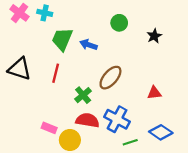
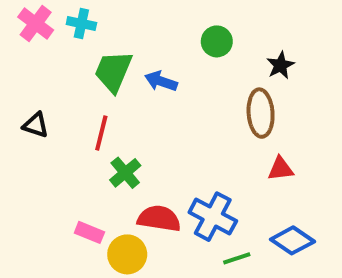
black triangle: (20, 69) -> (36, 125), size x0.6
brown ellipse: (110, 78) -> (261, 113), moved, turned -45
green cross: (83, 95) -> (125, 173), moved

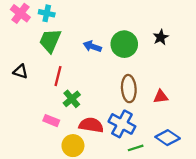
green circle: (217, 41) -> (124, 44), moved, size x1.5
green trapezoid: (113, 71) -> (50, 41), moved
brown ellipse: (261, 113) -> (129, 89), moved
pink rectangle: (89, 232) -> (51, 121), moved

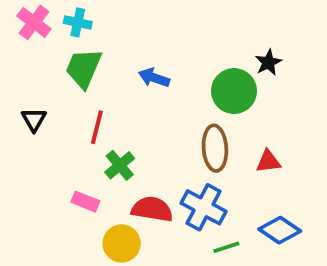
green circle: (124, 44) -> (234, 91), moved
black triangle: (20, 71) -> (34, 120), turned 42

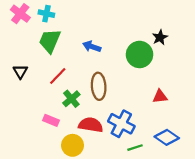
red line: (97, 127) -> (58, 76), turned 30
brown ellipse: (215, 148) -> (99, 86), moved

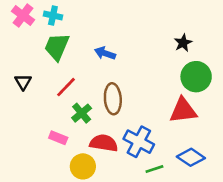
green circle: (140, 54) -> (196, 77), moved
red triangle: (160, 96) -> (183, 110), size x1.6

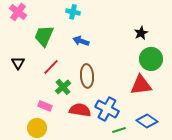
cyan cross: (53, 15) -> (73, 12), moved
yellow circle: (83, 166) -> (37, 128), moved

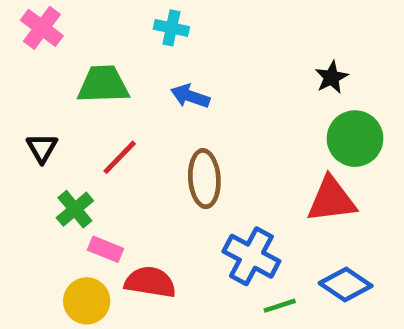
green trapezoid: (44, 36) -> (103, 84), turned 65
green cross: (63, 87) -> (75, 209), moved
red semicircle: (80, 110) -> (150, 282), moved

